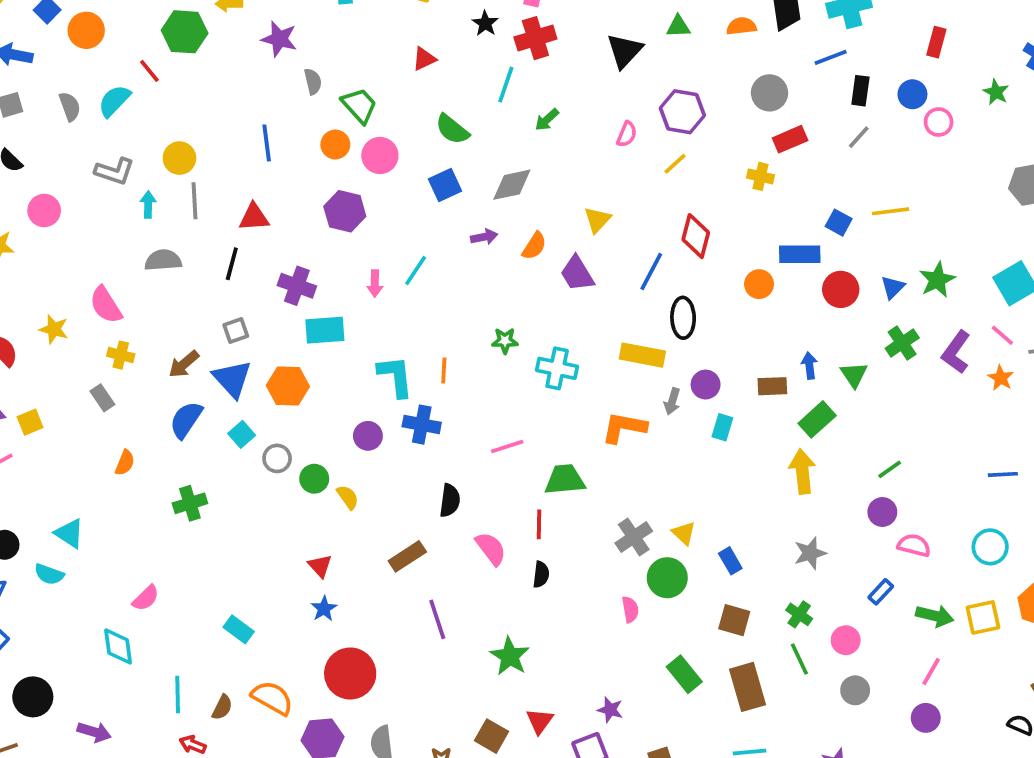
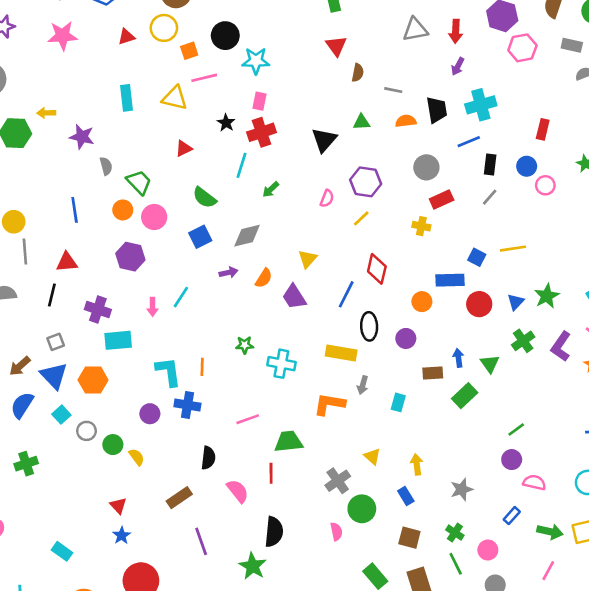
purple circle: (706, 385) -> (406, 338), moved
yellow arrow: (802, 471) -> (417, 464), moved, size x0.7
yellow triangle: (684, 533) -> (372, 456), moved
black semicircle: (541, 574) -> (274, 532), moved, size x1.6

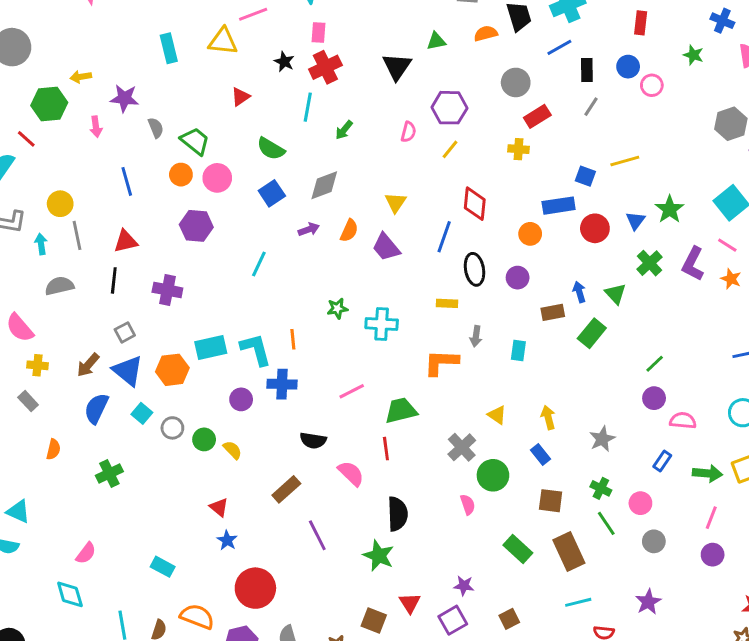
pink arrow: (152, 307) -> (96, 127), moved
cyan rectangle: (118, 340) -> (211, 347), moved
yellow rectangle: (341, 353) -> (447, 303), size x0.6
black semicircle: (208, 458) -> (313, 440), turned 100

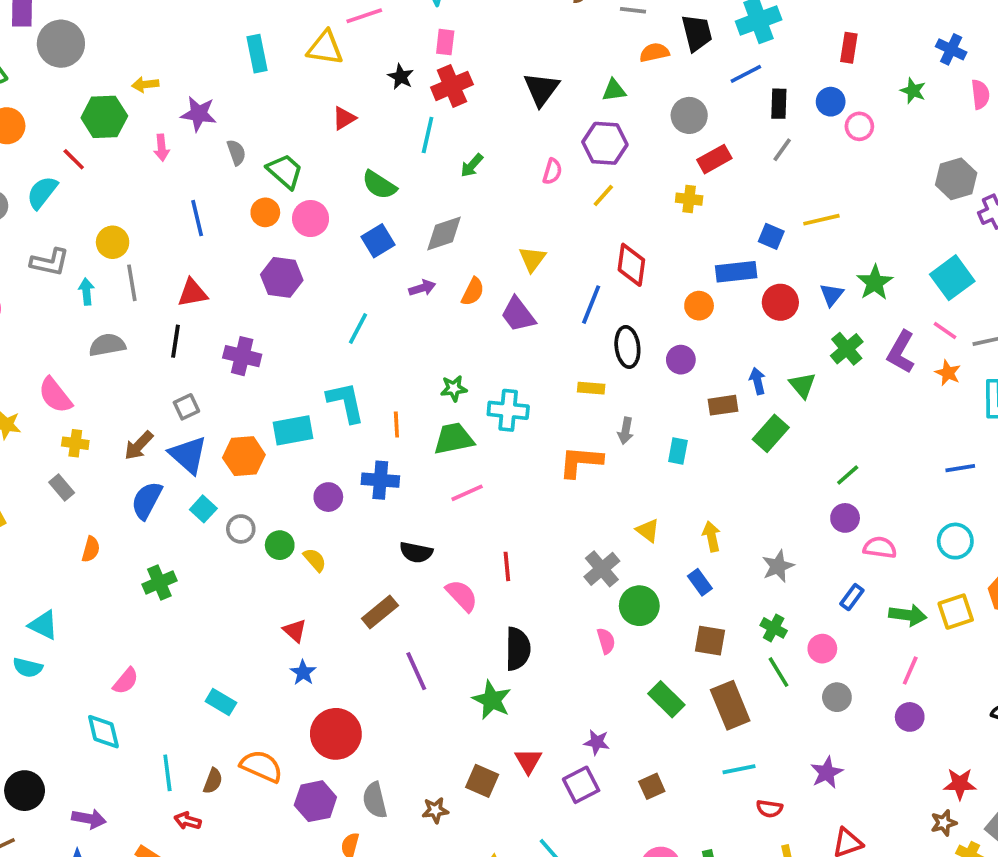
green triangle: (436, 41) -> (614, 90), moved
cyan L-shape: (256, 349) -> (346, 402), moved
green trapezoid: (401, 410) -> (454, 439), moved

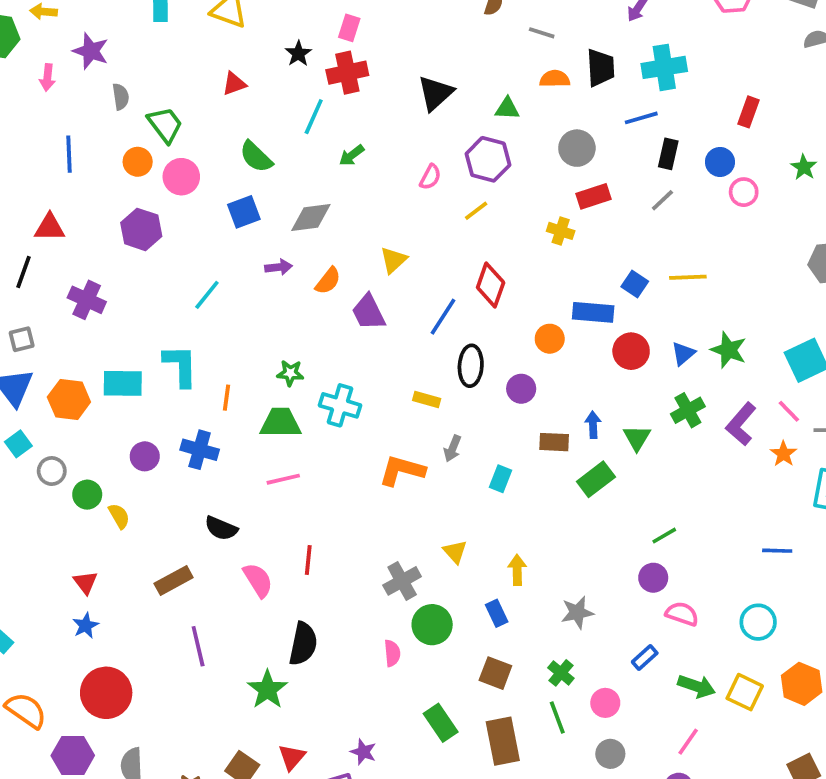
green star: (875, 283) -> (729, 350), turned -30
yellow square: (956, 612) -> (745, 692), turned 33

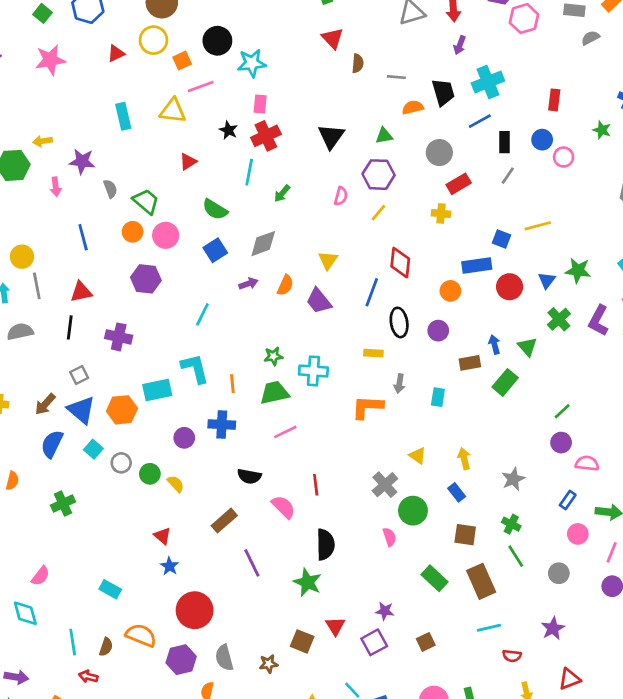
pink circle: (605, 703) -> (578, 534), moved

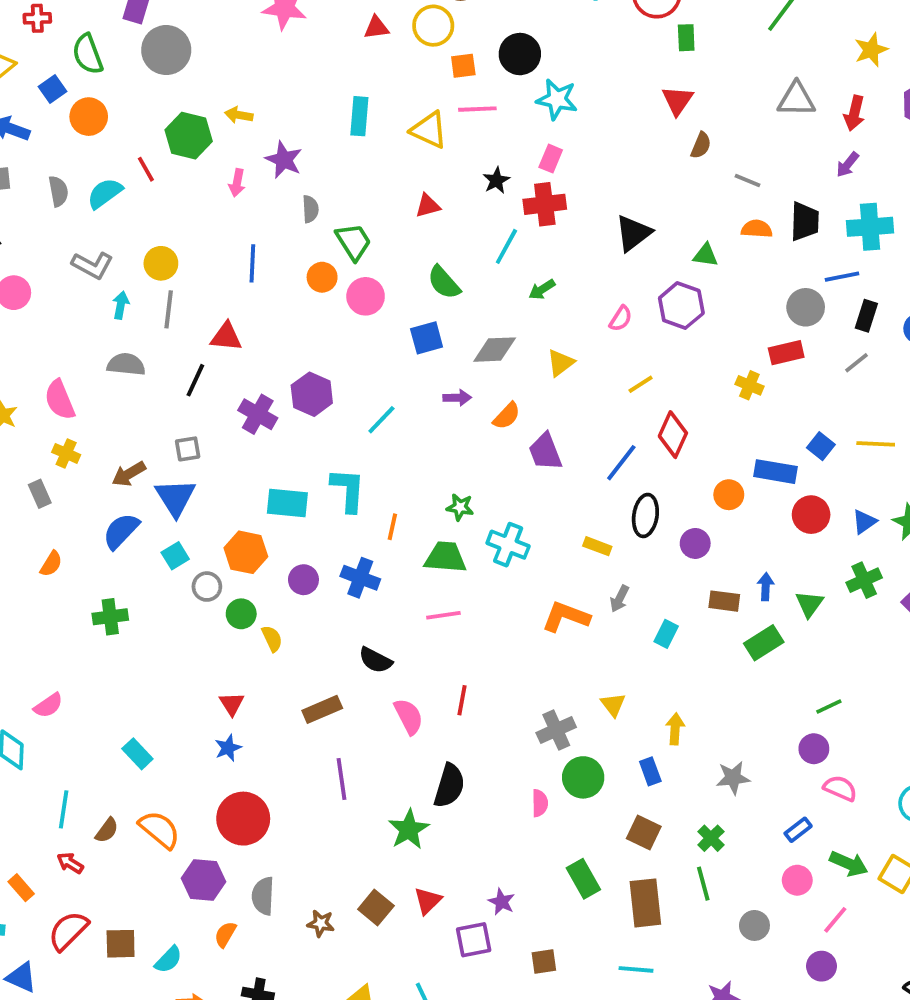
gray circle: (439, 153) -> (806, 307), moved
yellow line: (378, 213) -> (641, 384), moved
yellow triangle: (328, 260) -> (561, 363), moved
purple hexagon: (146, 279) -> (312, 394), moved
orange hexagon: (122, 410) -> (246, 552), moved

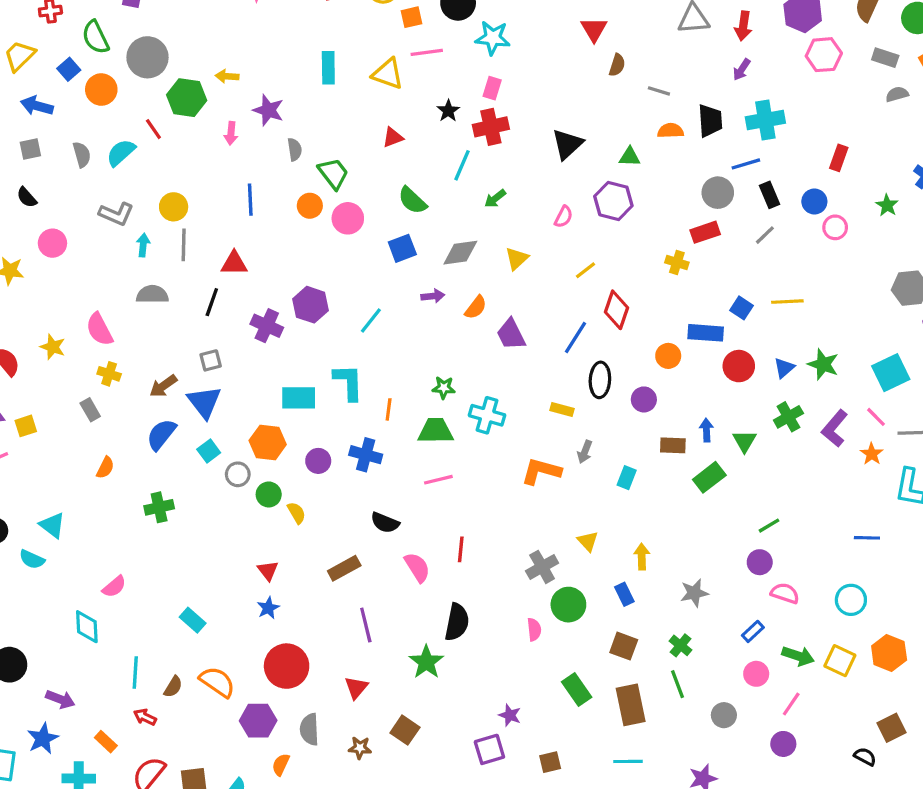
gray circle: (166, 50) -> (148, 57), moved
black rectangle: (866, 316) -> (769, 195), turned -35
red triangle: (428, 901) -> (356, 688), moved

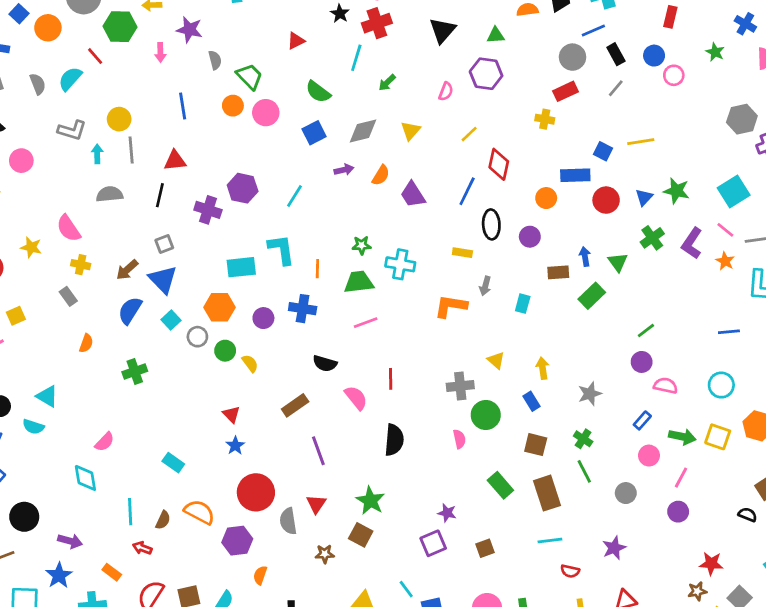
gray cross: (542, 567) -> (460, 386), turned 30
green star: (426, 662) -> (370, 501), moved
gray semicircle: (309, 729) -> (288, 521), moved

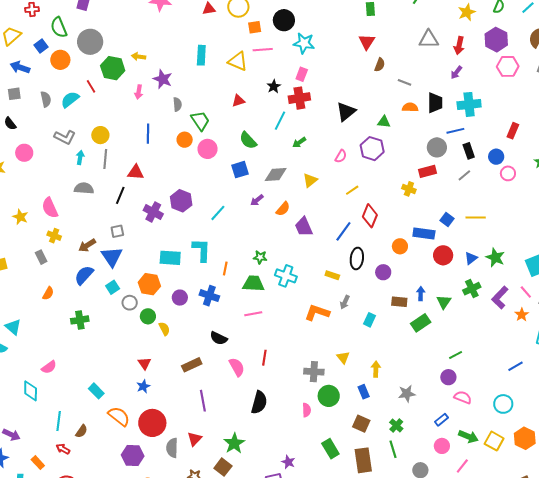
purple arrow: (344, 170) -> (257, 200), turned 144
blue line: (729, 332) -> (516, 366), turned -35
orange semicircle: (199, 512) -> (119, 416), moved

